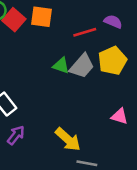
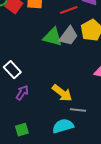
green triangle: (61, 66) -> (53, 37), size x1.5

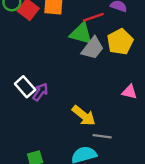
green triangle: (53, 37) -> (81, 34), moved
purple arrow: (22, 93) -> (40, 92), moved

